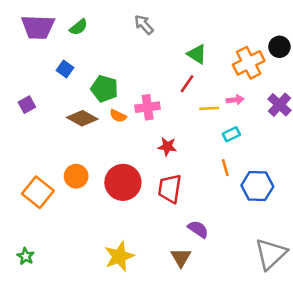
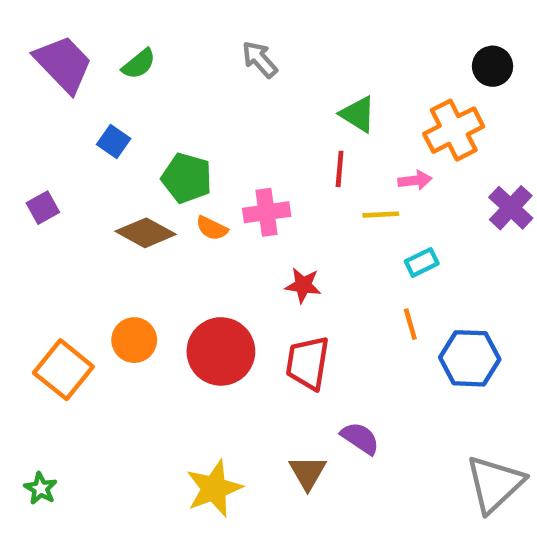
purple trapezoid: (38, 27) -> (63, 64), turned -136
black circle: (279, 47) -> (493, 66), moved
red line: (187, 84) -> (340, 169), turned -30
pink arrow: (235, 100) -> (415, 180), moved
brown triangle: (181, 258) -> (308, 472), moved

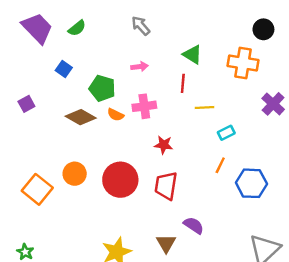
orange cross: (454, 130) -> (243, 63), turned 36
pink arrow: (415, 180) -> (140, 67), moved
orange line: (410, 324) -> (220, 165), turned 42

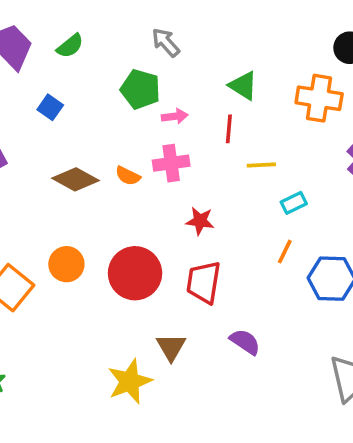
pink arrow: (140, 67) -> (175, 116), moved
green pentagon: (102, 88) -> (140, 89), moved
brown triangle: (166, 243) -> (171, 347), moved

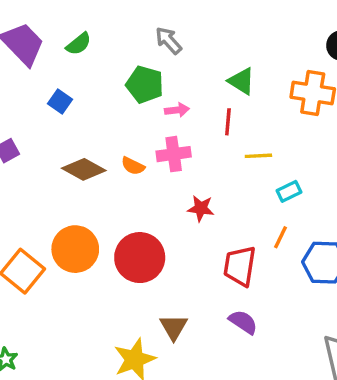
orange circle: (66, 264) -> (75, 249), size x1.4
red trapezoid: (204, 282) -> (240, 266), moved

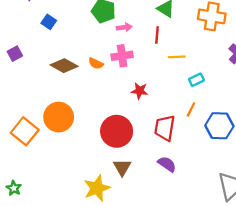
red circle: (140, 258) -> (117, 131), moved

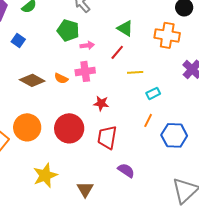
red line: (157, 35) -> (117, 52), turned 35
red trapezoid: (165, 128) -> (107, 137), moved
red circle: (117, 131) -> (69, 128), moved
brown triangle: (122, 167) -> (85, 189), moved
yellow star: (97, 188) -> (45, 175), moved

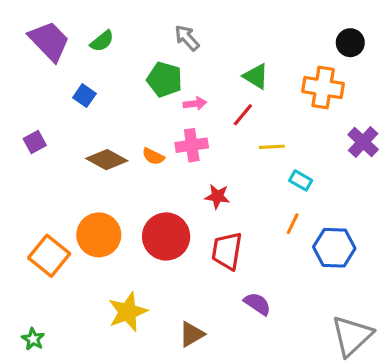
cyan rectangle: (153, 93) -> (301, 180), turned 56
brown triangle: (85, 189) -> (192, 334), turned 30

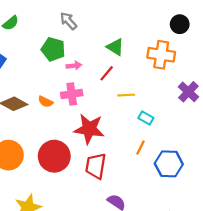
red star: (217, 196) -> (89, 129), size x1.8

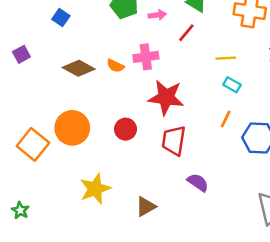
pink arrow: (74, 66) -> (157, 15), moved
yellow line: (126, 95) -> (226, 58), moved
red circle: (54, 156) -> (126, 129), size x0.6

